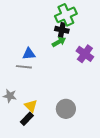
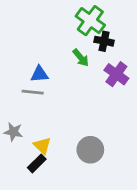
green cross: (66, 15) -> (90, 21), turned -30
black cross: (62, 30) -> (104, 41), moved
green arrow: (59, 42) -> (81, 58), turned 80

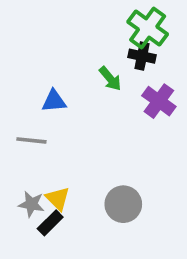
green cross: (90, 21) -> (148, 28), moved
gray line: (33, 92) -> (31, 140), moved
gray star: (13, 132) -> (31, 204), moved

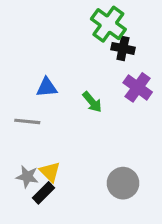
green cross: (148, 28) -> (108, 24), moved
green arrow: (110, 79) -> (92, 102), moved
gray circle: (123, 204) -> (123, 183), moved

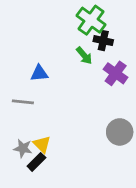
green arrow: (92, 102) -> (84, 56), moved
gray circle: (123, 183) -> (120, 132), moved

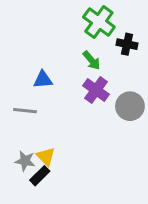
black cross: (103, 41) -> (127, 44), moved
purple cross: (116, 73) -> (96, 90), moved
gray circle: (120, 132) -> (130, 106), moved

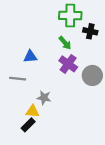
green cross: (99, 22) -> (70, 16), turned -35
yellow triangle: (46, 156) -> (32, 111), turned -40
gray star: (25, 161) -> (44, 98), moved

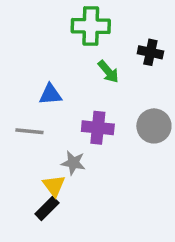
green cross: (70, 16) -> (91, 26), moved
purple cross: (68, 64) -> (98, 128), moved, turned -30
yellow triangle: (32, 111) -> (54, 186), turned 48

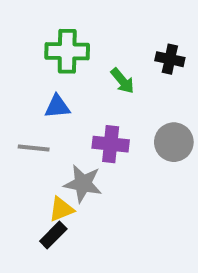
green cross: (91, 26) -> (67, 51), moved
gray star: (73, 163) -> (83, 184), size x1.4
yellow triangle: (54, 186) -> (61, 209), turned 45

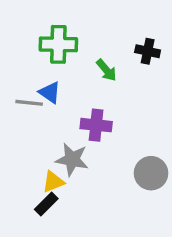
blue triangle: (57, 107) -> (50, 92), turned 40
gray circle: (174, 142) -> (151, 173), moved
gray line: (34, 148) -> (29, 103), moved

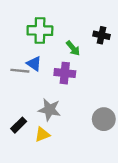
purple cross: (96, 125) -> (65, 73), moved
yellow triangle: (53, 182) -> (42, 135), moved
black rectangle: (46, 204) -> (19, 125), moved

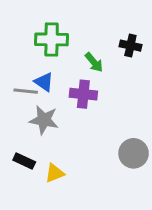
gray star: (49, 110) -> (44, 120), moved
black rectangle: (19, 125) -> (24, 161), turned 70

